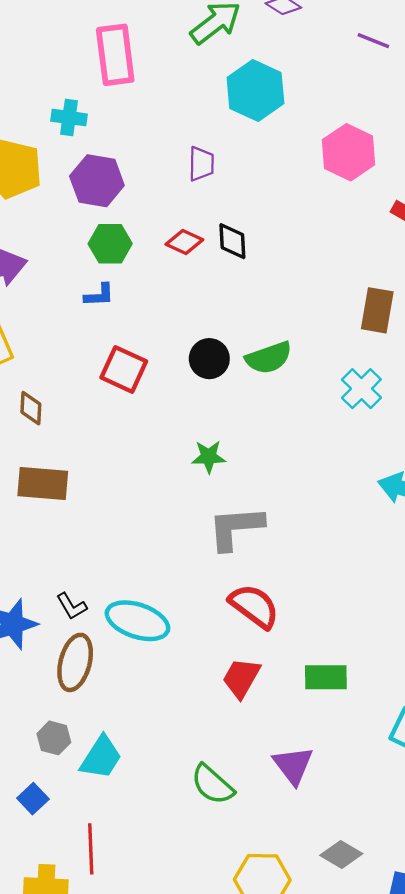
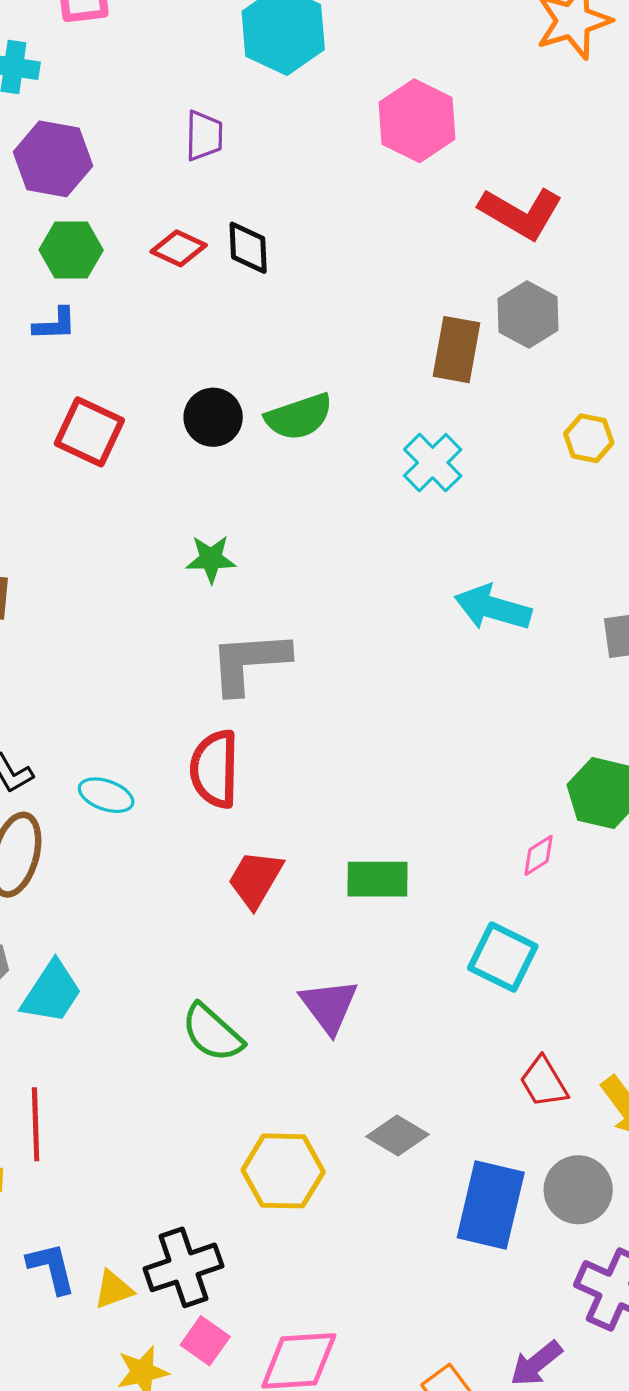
red semicircle: (254, 606) -> (215, 769), moved, turned -126
cyan ellipse: (137, 621) -> (106, 795), size x0.6

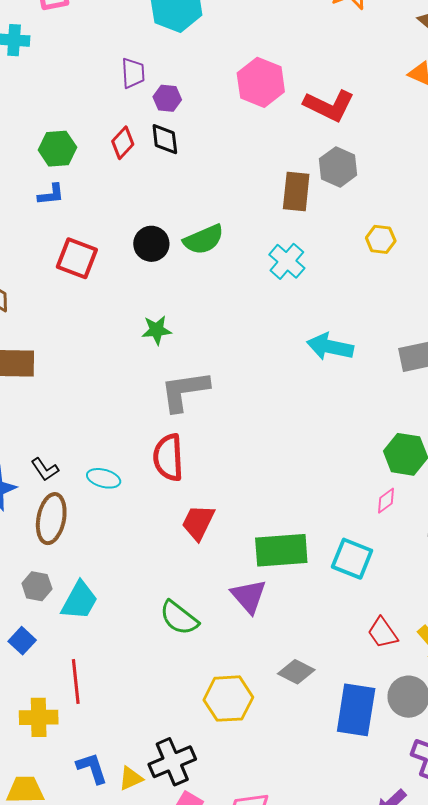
pink hexagon: (417, 121) -> (261, 82), moved
purple hexagon: (53, 159) -> (167, 98), moved, size x0.6
red diamond: (179, 248) -> (123, 143), turned -68
pink diamond: (539, 855) -> (386, 501), moved
green rectangle: (378, 879) -> (281, 550), moved, size x1.4

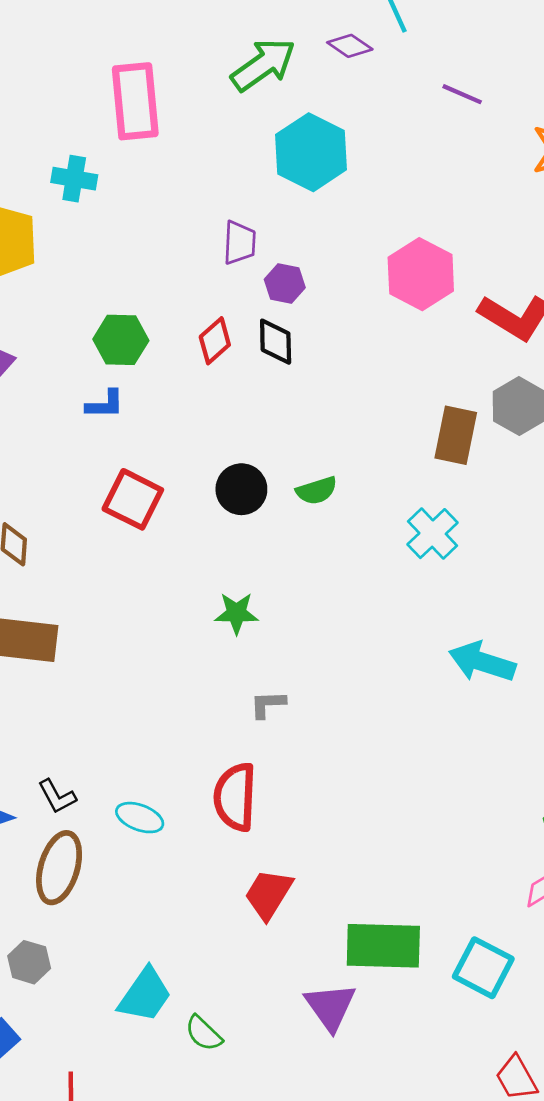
green semicircle: (204, 240) -> (317, 491), size x0.7
gray L-shape: (185, 391) -> (268, 704), size x0.5
cyan trapezoid: (80, 601) -> (145, 995), moved
green semicircle: (179, 618) -> (204, 1033), moved, size x0.7

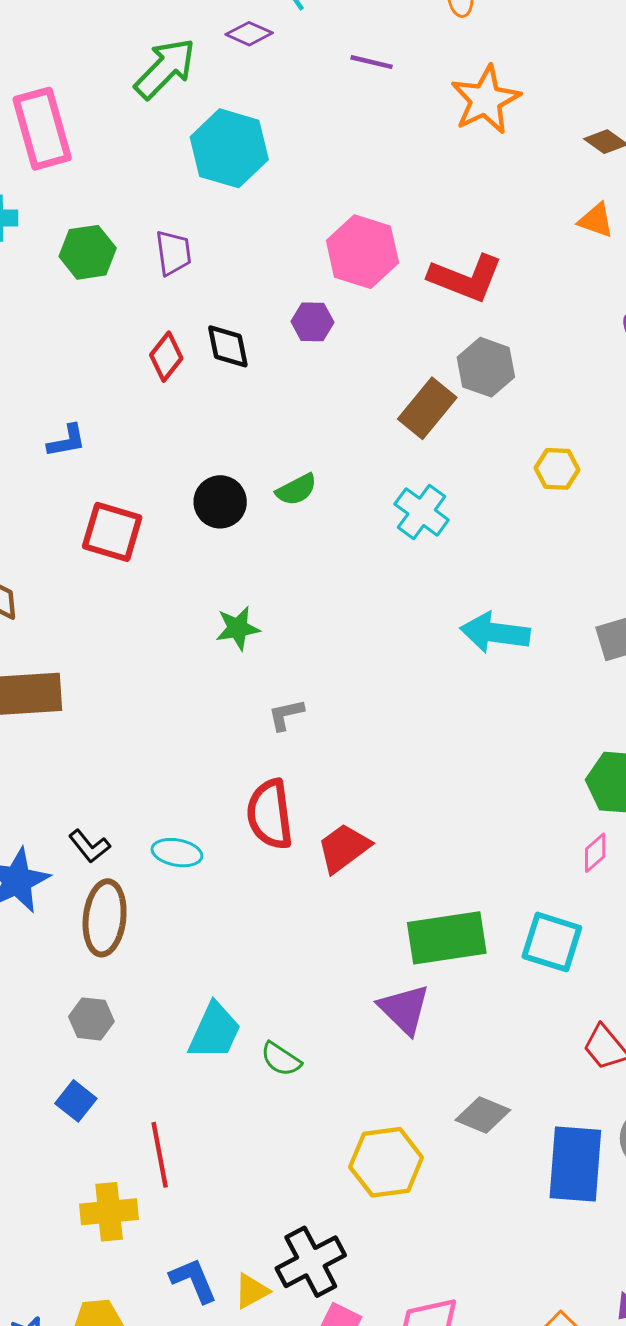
purple hexagon: (285, 283) -> (312, 322), moved
green hexagon: (121, 340) -> (88, 252), moved
brown rectangle: (456, 435) -> (427, 408), turned 38
red trapezoid: (269, 894) -> (344, 848), moved, turned 32

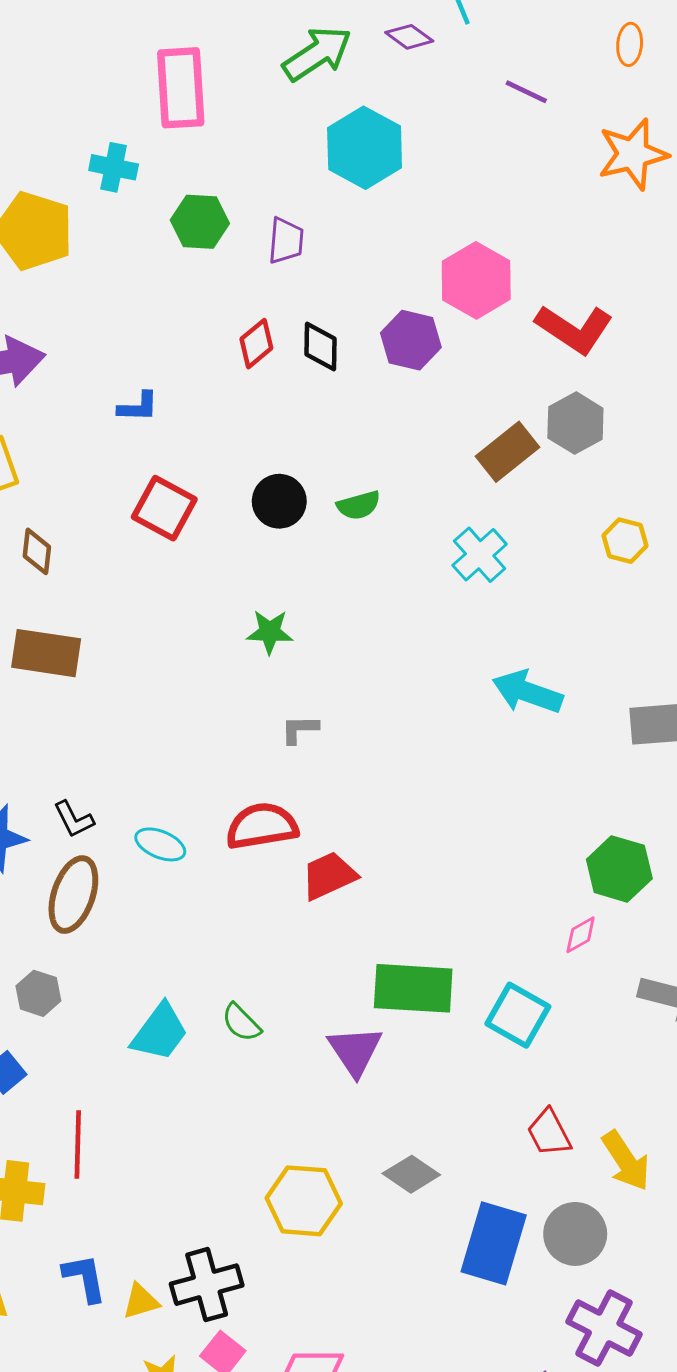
purple hexagon: (312, 322) -> (411, 340), size x1.4
red semicircle: (270, 814) -> (262, 826), turned 76
green semicircle: (281, 1059) -> (241, 1023), moved

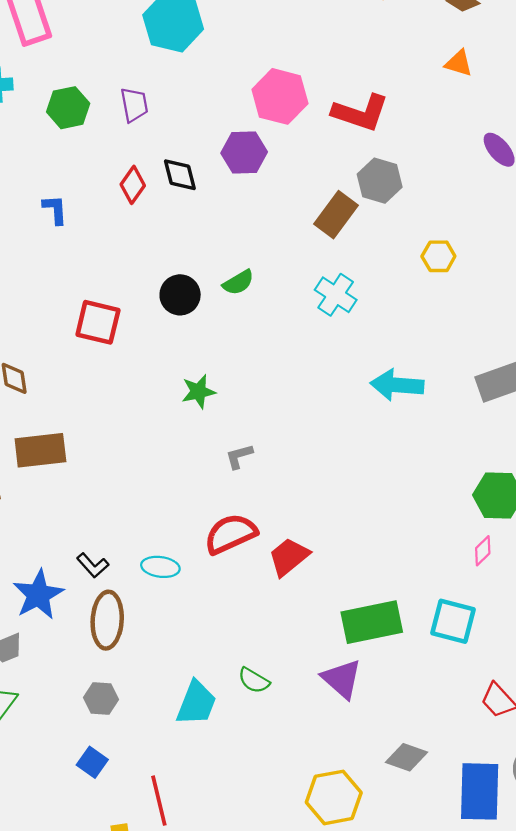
blue L-shape: (138, 407) -> (55, 210), moved, turned -80

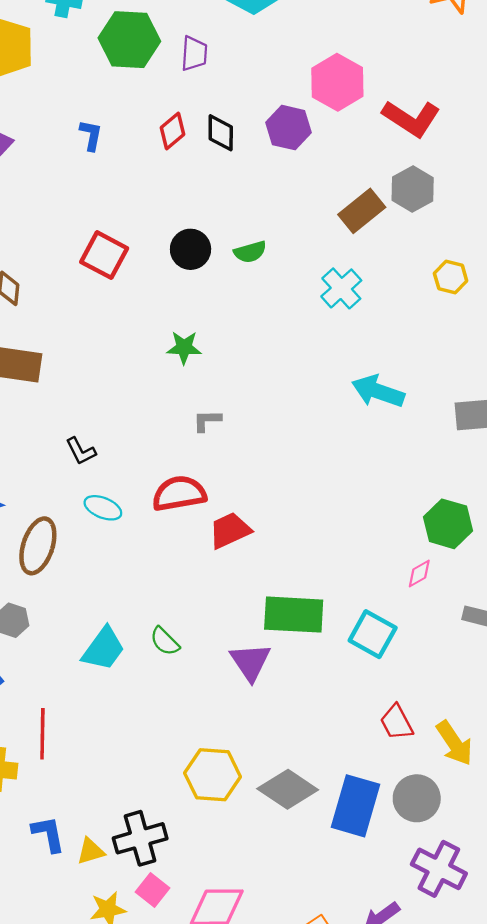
green hexagon: (68, 108) -> (129, 40), size x1.4
black L-shape: (93, 565) -> (81, 451), moved
gray diamond: (407, 757) -> (288, 789), moved, size x1.4

